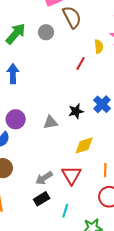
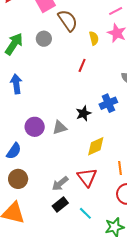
yellow semicircle: (99, 46) -> (94, 38), moved
blue cross: (102, 104) -> (108, 103), turned 30
purple circle: (16, 119) -> (35, 127), moved
cyan line: (65, 211) -> (85, 213), turned -56

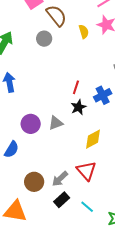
gray circle: (44, 39) -> (44, 39), moved
red line: (82, 65) -> (76, 87), moved
brown circle: (18, 179) -> (34, 182), moved

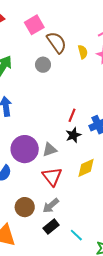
yellow semicircle: (84, 32) -> (83, 52), moved
purple circle: (31, 124) -> (25, 149), size x1.4
red triangle: (86, 171) -> (52, 177), moved

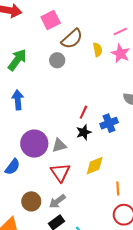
brown semicircle: (57, 42) -> (72, 39), turned 80

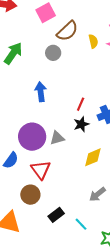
blue arrow: (18, 100) -> (41, 92), moved
red triangle: (60, 172) -> (41, 170), moved
gray arrow: (57, 201) -> (97, 194), moved

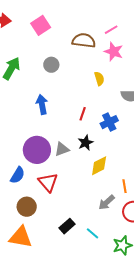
brown semicircle: (67, 31) -> (84, 41), moved, turned -125
yellow semicircle: (93, 41) -> (99, 79), moved
black star: (81, 124) -> (86, 143), moved
brown circle: (30, 195) -> (27, 207), moved

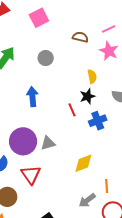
brown semicircle: (84, 41) -> (80, 37), size x0.7
red line: (83, 114) -> (72, 110), turned -48
black star: (86, 143) -> (87, 96), moved

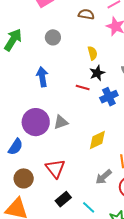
yellow semicircle: (92, 76) -> (92, 53), moved
red line: (72, 110) -> (83, 87), turned -48
red triangle: (31, 175) -> (55, 168), moved

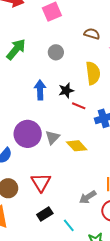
yellow semicircle: (92, 53) -> (93, 73), size x1.6
black star: (97, 73) -> (66, 91), moved
gray triangle: (61, 122) -> (52, 137), turned -35
yellow diamond: (97, 140) -> (77, 146), moved, turned 65

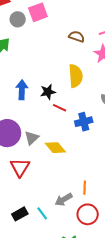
gray circle: (56, 52) -> (18, 19), moved
red triangle: (41, 182) -> (20, 167), moved
cyan line: (69, 225) -> (42, 213), moved

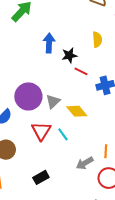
yellow semicircle: (76, 76) -> (97, 40), size x0.7
blue arrow: (22, 90) -> (49, 43), moved
cyan line: (42, 213) -> (63, 134), moved

